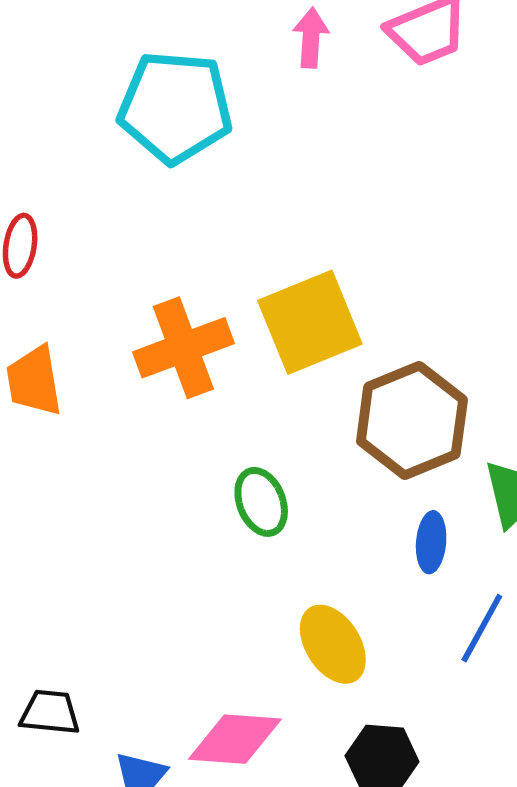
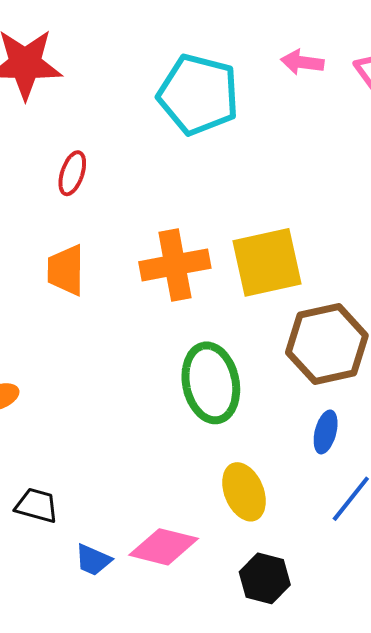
pink arrow: (311, 38) -> (302, 62), turned -96
green ellipse: (261, 502) -> (211, 383), size x1.6

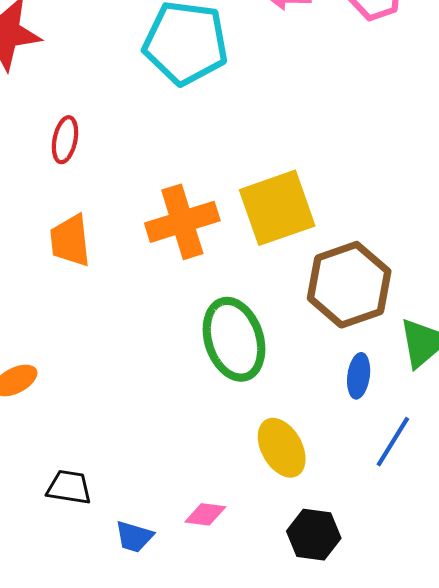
pink diamond: (164, 547) -> (205, 514), size x0.6

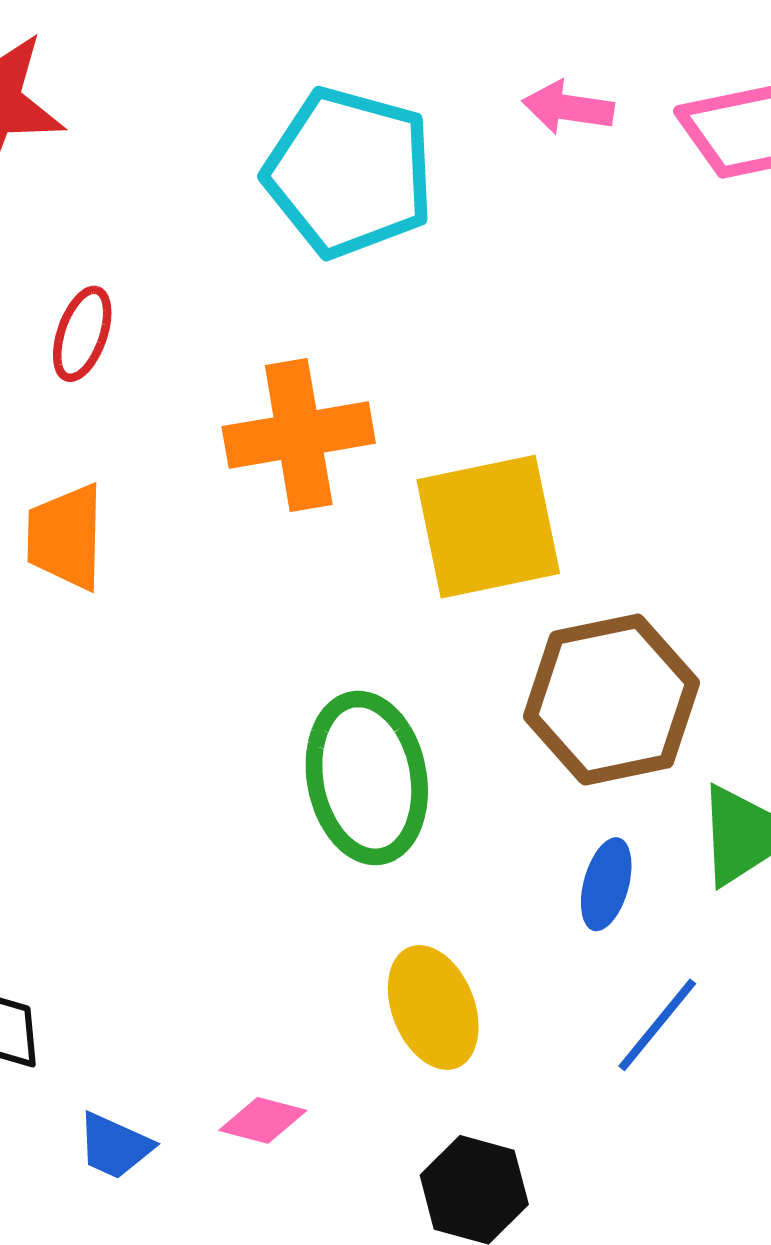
orange cross: (182, 222) -> (299, 435), moved

